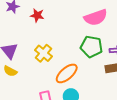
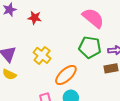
pink semicircle: (96, 17) -> (93, 18), turned -120

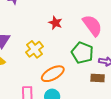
red star: (35, 18) -> (55, 23), moved

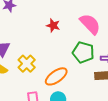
yellow cross: (34, 49) -> (27, 64), moved

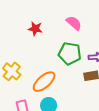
pink semicircle: (90, 24) -> (74, 23), size x0.7

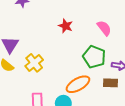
orange ellipse: (44, 82) -> (78, 84), moved

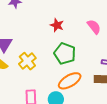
green pentagon: (94, 57) -> (65, 54), moved

